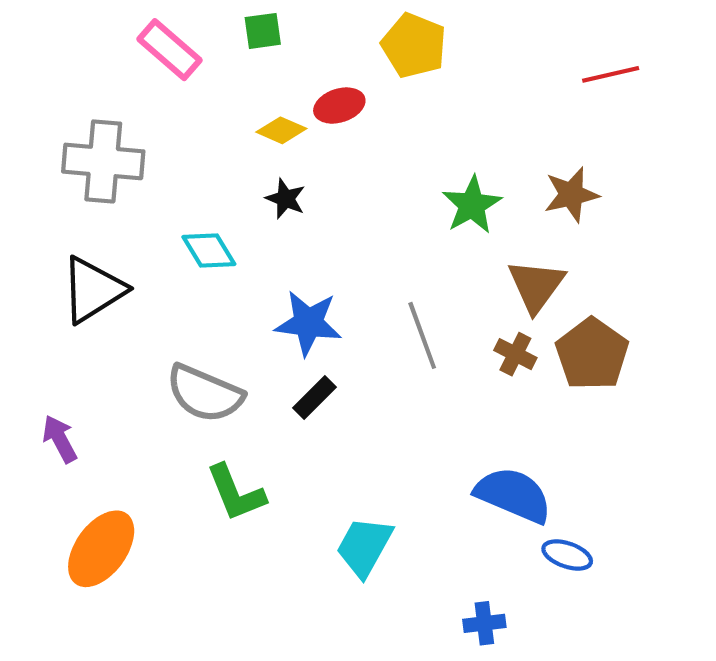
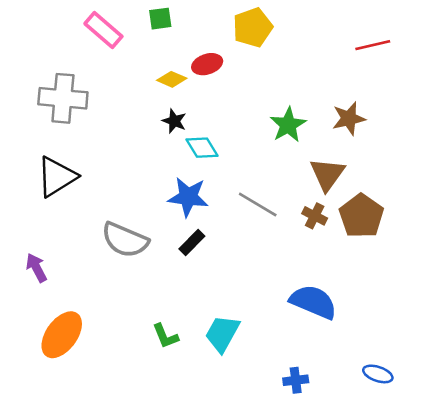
yellow pentagon: (414, 45) -> (253, 27), turned 30
cyan diamond: (209, 251) -> (202, 148), moved
gray line: (422, 335) -> (258, 205), turned -39
green L-shape: (236, 493) -> (165, 336), moved, size x0.7
blue ellipse: (567, 555) -> (378, 374), moved

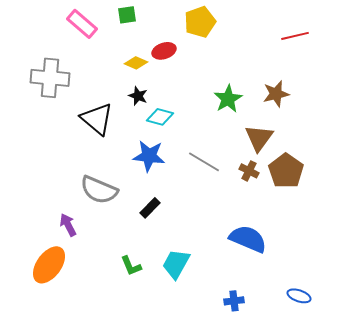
cyan diamond: (202, 148) -> (160, 117), turned -44
black triangle: (57, 177) -> (97, 119), moved, turned -48
black rectangle: (192, 242) -> (150, 208), moved
purple arrow: (36, 268) -> (68, 225), moved

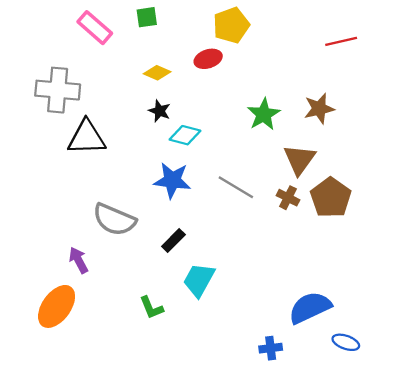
red ellipse: (164, 51) -> (208, 59), moved
black triangle: (97, 119) -> (87, 137), moved, turned -42
blue semicircle: (248, 239) -> (310, 308), moved, turned -48
cyan trapezoid: (176, 264) -> (199, 280), moved

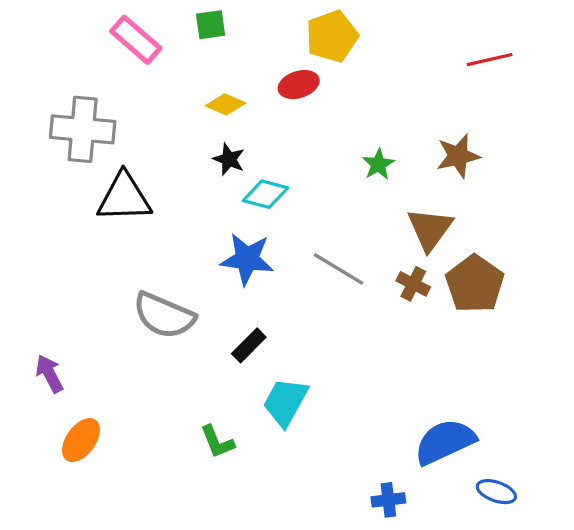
green star: (264, 114) -> (378, 164), size x0.7
purple arrow: (79, 260) -> (49, 374), moved
orange ellipse: (57, 306) -> (81, 440), size x0.7

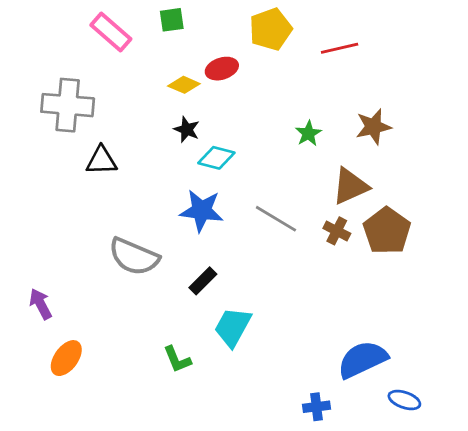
red line: (490, 60) -> (340, 48), moved
red ellipse: (299, 85) -> (222, 69), moved
black triangle: (124, 198) -> (101, 161), size x0.7
brown triangle: (430, 229) -> (350, 186), turned 30

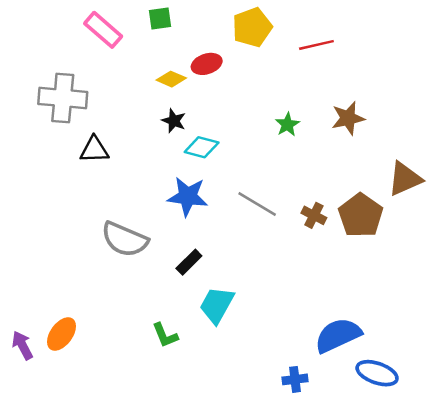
brown triangle: (350, 186) -> (405, 179), moved
purple arrow: (41, 304) -> (22, 345), moved
blue ellipse: (404, 400) -> (377, 373), size x1.4

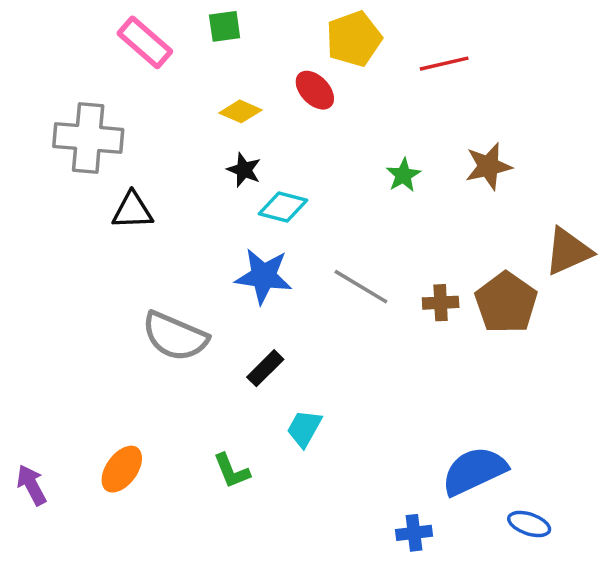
red ellipse: (207, 64) -> (315, 90), moved, turned 64
brown cross: (314, 215) -> (441, 303), turned -30
cyan trapezoid: (217, 305) -> (304, 428), size x0.7
orange ellipse: (61, 334) -> (122, 469), moved
blue ellipse: (377, 373) -> (529, 524), size x0.7

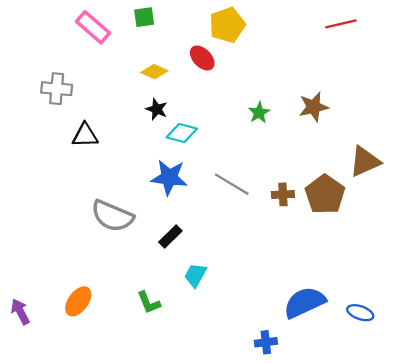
red line: (444, 64) -> (341, 24), moved
gray cross: (88, 138) -> (57, 89), size x0.7
blue ellipse: (529, 524) -> (360, 313), moved

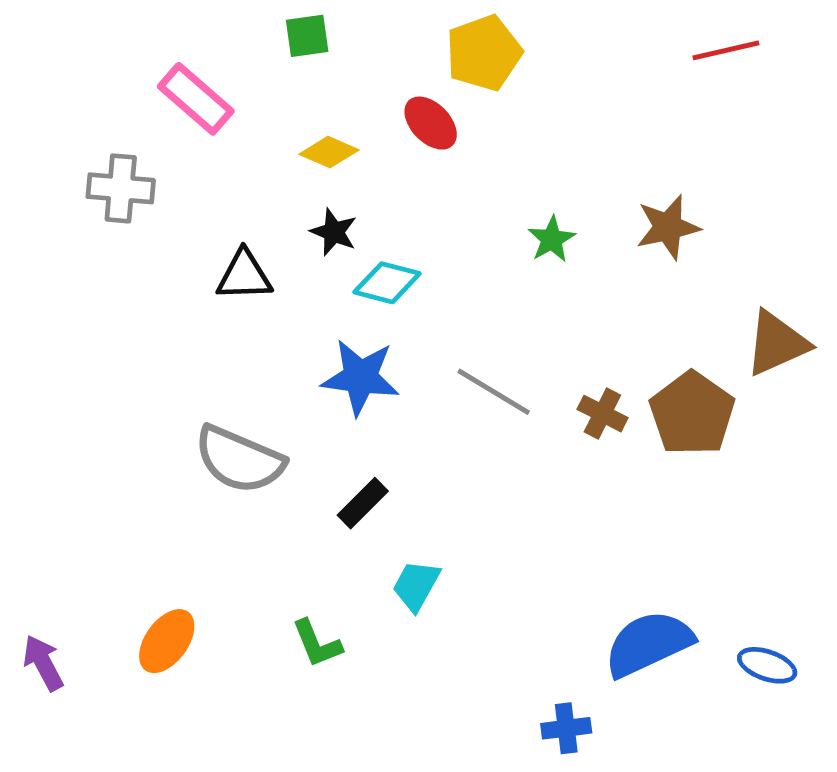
pink rectangle: (93, 27) -> (196, 99), moved
black triangle: (85, 135) -> (244, 276), moved
brown cross: (283, 194) -> (602, 414), turned 30

